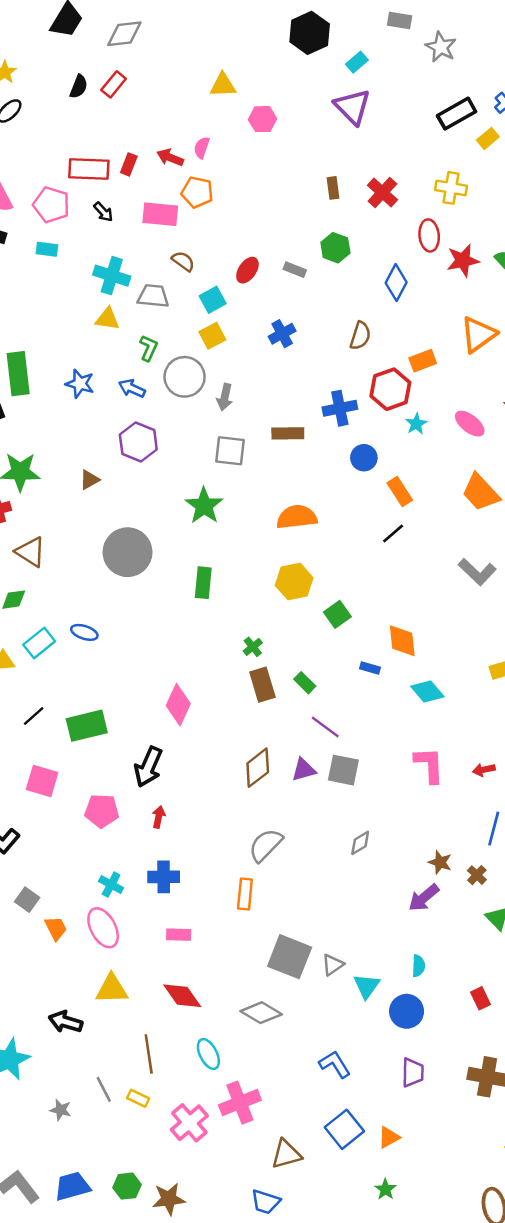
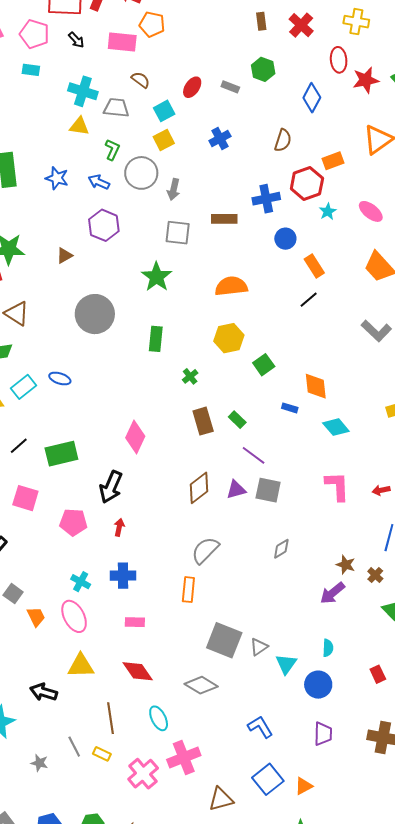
green cross: (253, 647) -> (190, 376), moved

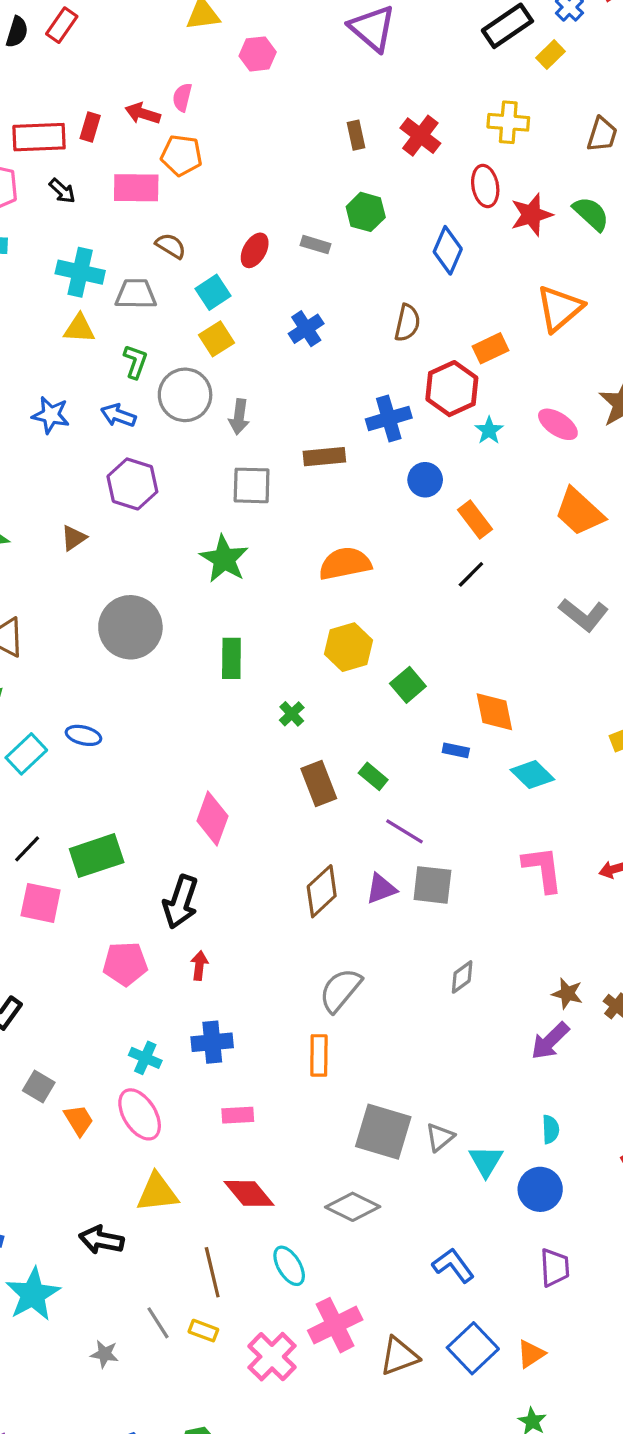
pink square: (25, 498) -> (41, 903), moved
brown triangle: (221, 799) -> (399, 1356), moved

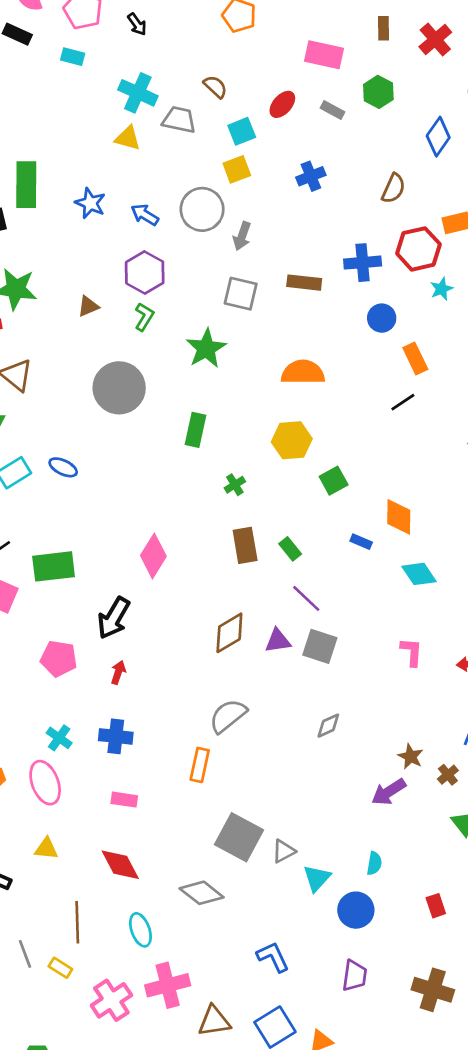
pink rectangle: (136, 188) -> (324, 55), moved
green L-shape: (135, 362) -> (144, 317), moved
pink L-shape: (543, 869) -> (412, 652), size x0.7
yellow triangle: (157, 1193) -> (46, 849), size x0.7

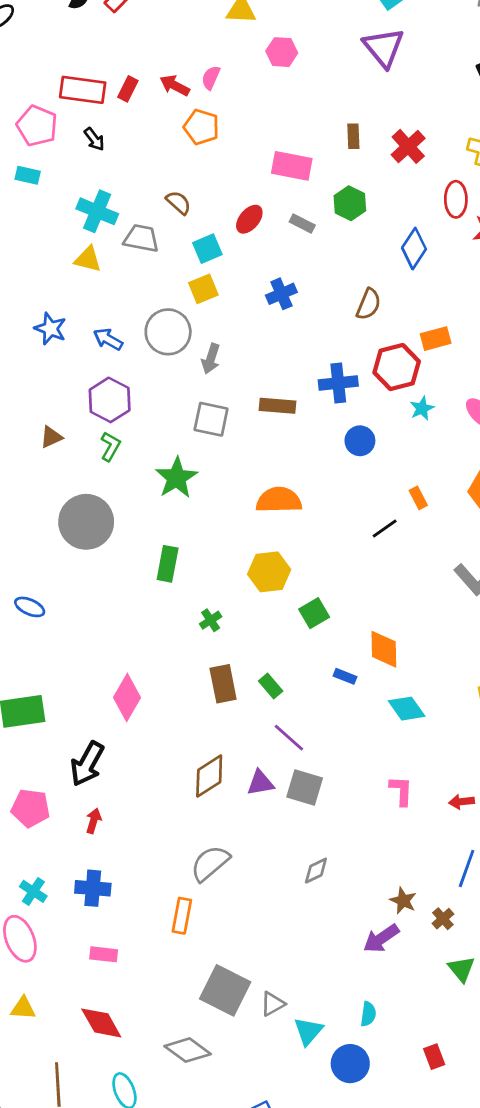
orange rectangle: (415, 358) -> (418, 498), moved, size x0.7

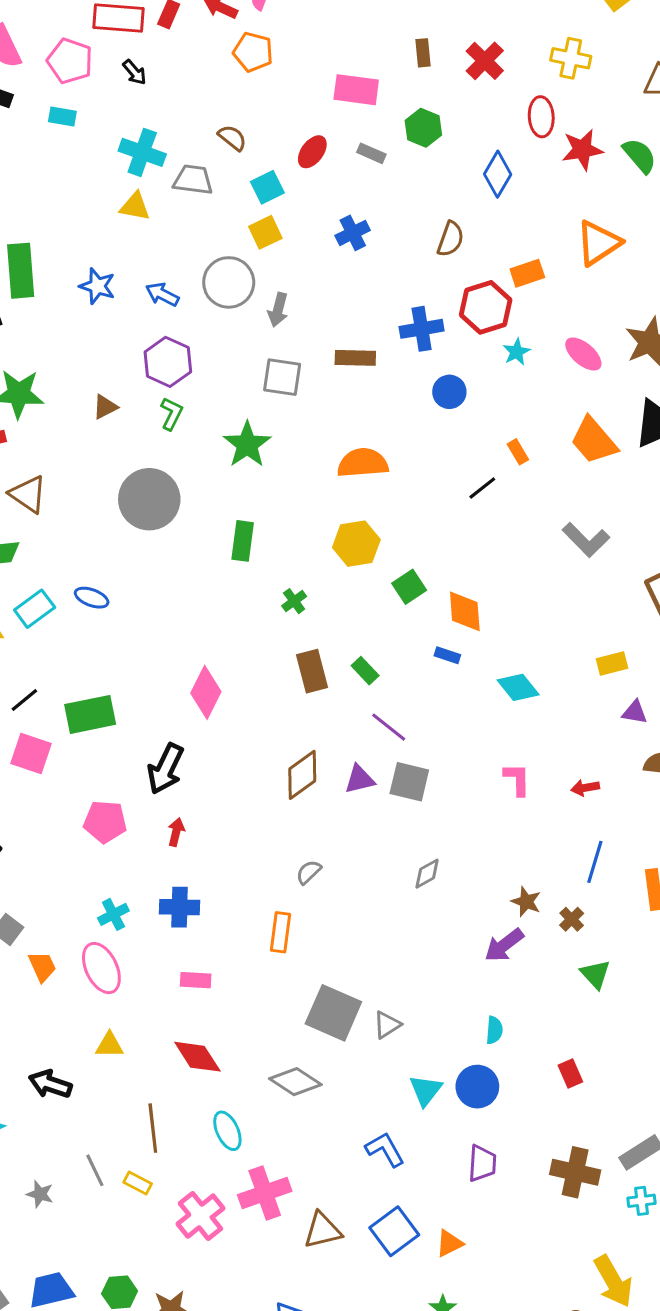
orange diamond: (384, 649) -> (465, 611), moved
gray semicircle: (210, 863) -> (309, 872), size x0.6
cyan cross: (33, 891) -> (113, 914), turned 32
cyan triangle: (308, 1031) -> (426, 1090), moved

